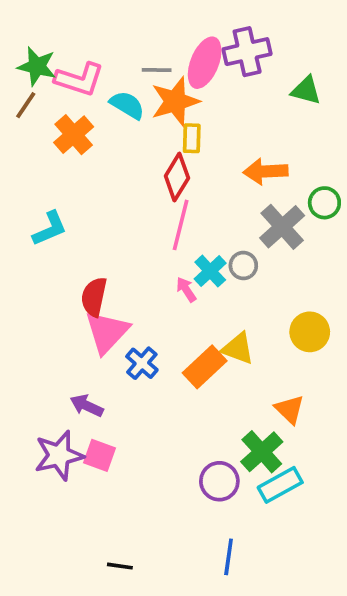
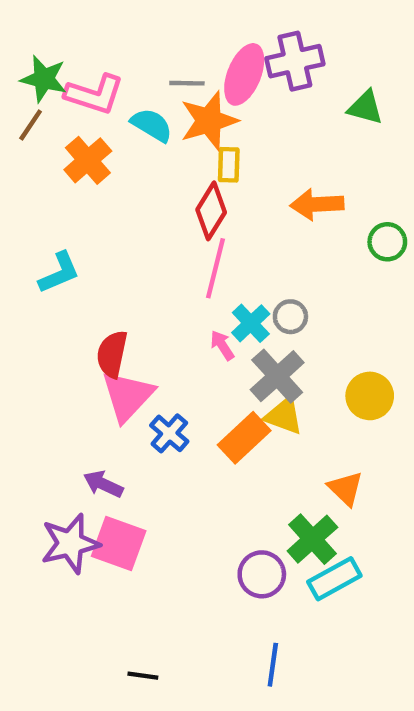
gray cross: (282, 227) -> (277, 376), moved
pink square: (100, 455) -> (119, 544), size x1.4

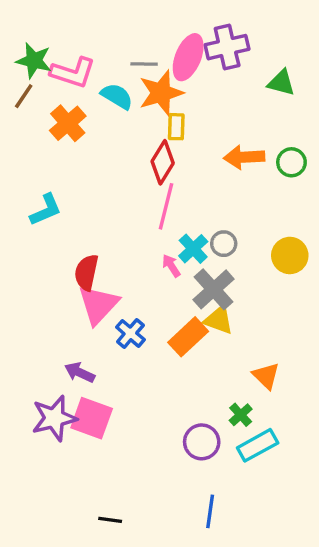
green circle: (387, 242) -> (291, 162), moved
yellow circle: (370, 396) -> (290, 255), moved
green cross: (312, 539) -> (241, 415), size x0.6

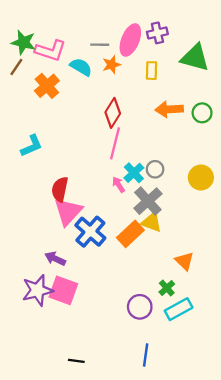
purple cross: (227, 47) -> (157, 33), size x0.7
green triangle: (281, 83) -> (195, 58), size x1.5
orange star: (161, 93) -> (112, 65), size x0.6
yellow rectangle: (176, 127) -> (152, 71), moved
blue cross: (130, 333) -> (90, 232), size x1.5

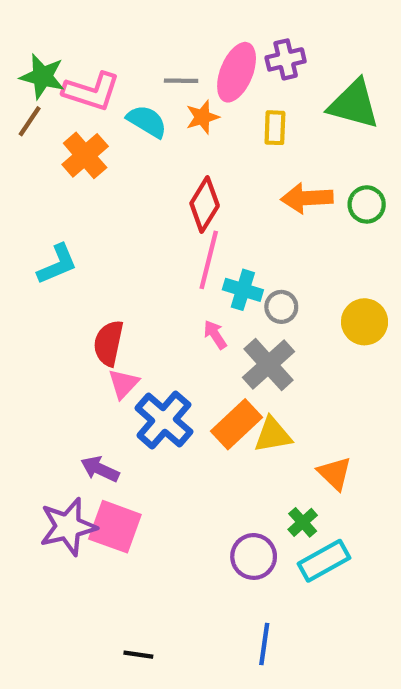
cyan cross: (134, 173) -> (243, 290), moved, turned -30
pink triangle: (68, 212) -> (123, 384), size x0.6
yellow triangle: (152, 222) -> (273, 435), moved, turned -30

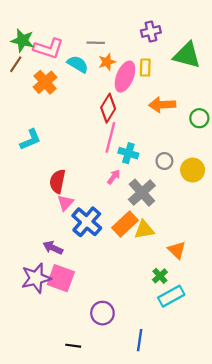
pink ellipse: (237, 72) -> (125, 77), moved
green circle: (367, 204) -> (199, 118), moved
gray circle: (281, 307) -> (164, 161), moved
pink arrow: (215, 335) -> (114, 177), turned 70
purple circle: (254, 556) -> (102, 313), moved

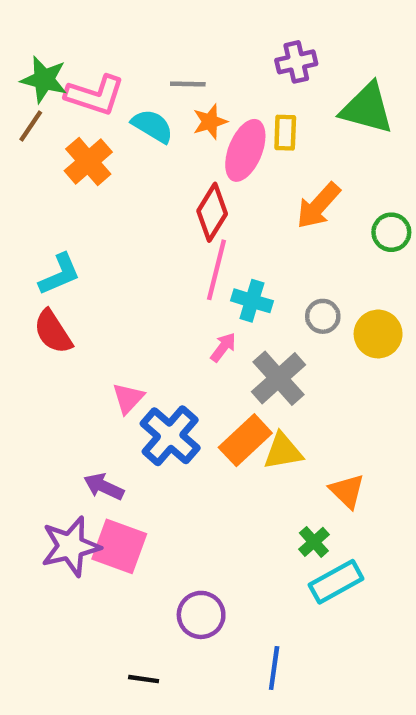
orange arrow: (162, 105) -> (318, 206), turned -45
red semicircle: (57, 181) -> (53, 332), moved, turned -45

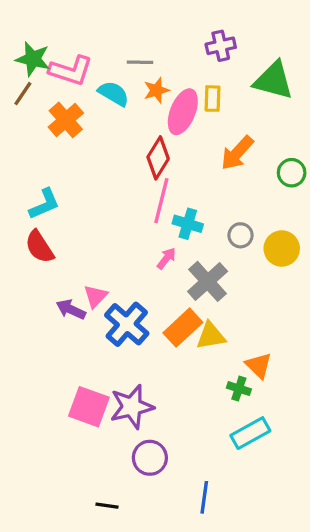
purple arrow: (104, 487) -> (71, 309), moved
green cross: (314, 542) -> (239, 389), moved, turned -30
purple star: (71, 546) -> (132, 407), moved

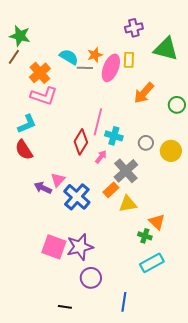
gray line: (140, 62) -> (85, 68), moved
pink L-shape: (71, 71) -> (44, 96), moved
red diamond: (158, 158) -> (81, 142), moved
orange rectangle: (183, 328) -> (111, 190), moved, size x0.7

